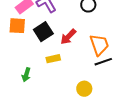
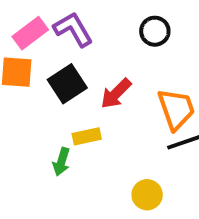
green arrow: (26, 75) -> (61, 162), moved

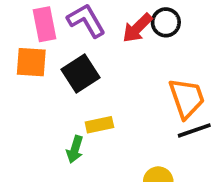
pink rectangle: (30, 33) -> (45, 24), turned -64
red arrow: (116, 93) -> (137, 28), moved

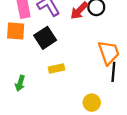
black line: (194, 130) -> (113, 72), turned -66
green arrow: (75, 149) -> (20, 83), moved

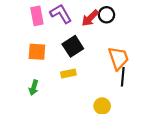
orange square: (16, 31) -> (37, 52), moved
black square: (45, 38) -> (73, 46), moved

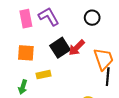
red arrow: (90, 18) -> (77, 48), moved
yellow rectangle: (68, 73) -> (43, 75), moved

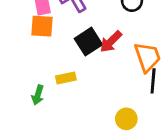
orange square: (26, 53) -> (42, 26), moved

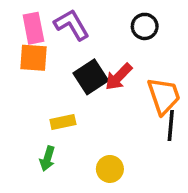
green arrow: (38, 95) -> (47, 159), moved
yellow circle: (126, 119) -> (110, 169), moved

